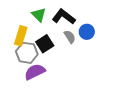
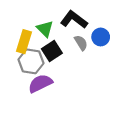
green triangle: (39, 15) -> (45, 29), moved

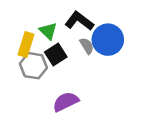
blue circle: (101, 37) -> (108, 40), size x1.6
purple semicircle: (40, 83) -> (66, 102), moved

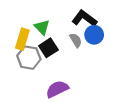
black L-shape: (79, 21) -> (84, 18), moved
blue circle: (108, 40) -> (94, 35), size x0.7

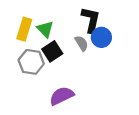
black L-shape: (84, 18) -> (91, 20), turned 65
yellow rectangle: (22, 39) -> (24, 29), moved

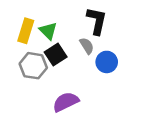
blue circle: (101, 37) -> (107, 62), moved

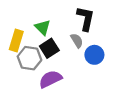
yellow rectangle: (26, 31) -> (16, 41), moved
purple semicircle: (66, 102) -> (50, 79), moved

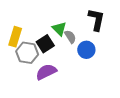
black L-shape: (86, 19) -> (96, 20), moved
green triangle: (43, 27) -> (59, 29), moved

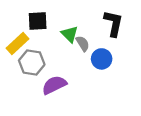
yellow rectangle: (15, 37) -> (18, 44), turned 30
black square: (45, 44) -> (38, 21), moved, turned 30

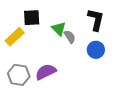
blue circle: (102, 59) -> (96, 50), moved
gray hexagon: (32, 62) -> (19, 75), moved

